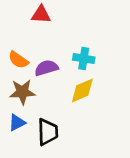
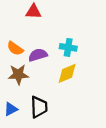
blue triangle: (17, 123) -> (11, 109), moved

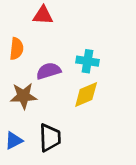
orange semicircle: (15, 48) -> (17, 49), moved, turned -119

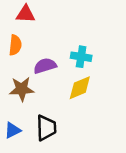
red triangle: (43, 15) -> (26, 14), moved

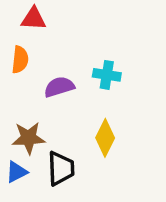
yellow diamond: (80, 88) -> (105, 138), moved, turned -40
brown star: (22, 89) -> (29, 138), moved

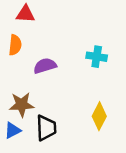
cyan cross: (107, 75) -> (97, 57), moved
yellow diamond: (105, 138) -> (99, 116), moved

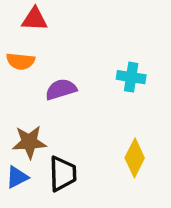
orange semicircle: (15, 45) -> (21, 61), turned 90

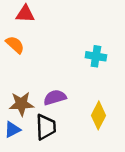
orange semicircle: (21, 61) -> (15, 45), turned -144
purple semicircle: (61, 89) -> (55, 97), moved

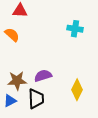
cyan cross: (96, 56) -> (75, 29), moved

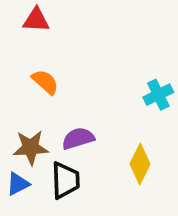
cyan cross: (75, 29) -> (158, 95), moved, turned -35
orange semicircle: (12, 35) -> (45, 82), moved

